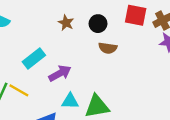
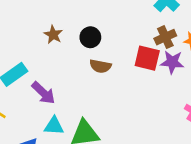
red square: (136, 15) -> (147, 58), moved
purple arrow: (60, 73) -> (43, 93), turned 70

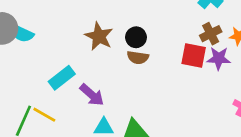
brown star: (53, 35) -> (99, 36), size x1.5
brown semicircle: (100, 66) -> (138, 57), moved

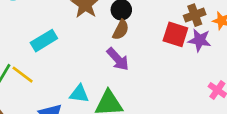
brown semicircle: (138, 57) -> (121, 30), turned -78
purple arrow: (92, 95) -> (118, 59), moved

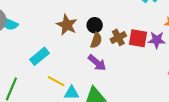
brown cross: (195, 15) -> (118, 37), moved
yellow line: (23, 75) -> (56, 81), moved

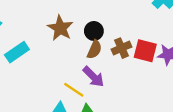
cyan rectangle: (39, 56) -> (17, 52), moved
yellow line: (56, 81) -> (74, 90), moved

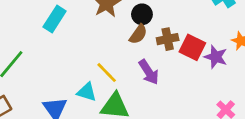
cyan rectangle: (17, 52) -> (55, 19), turned -35
purple arrow: (93, 77) -> (149, 72), moved

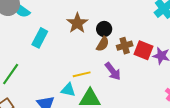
yellow line: (107, 73) -> (82, 74), turned -54

